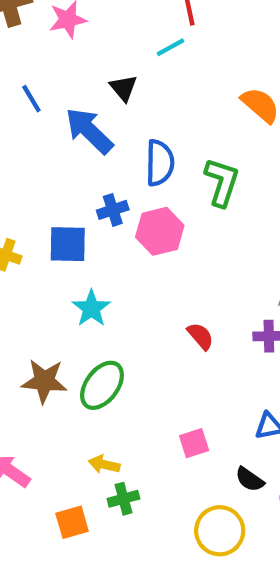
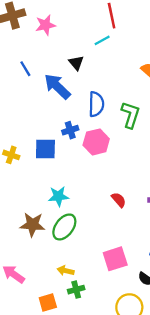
cyan star: (91, 308) -> (58, 196), moved, turned 30
pink square: (194, 443) -> (115, 259), size x1.5

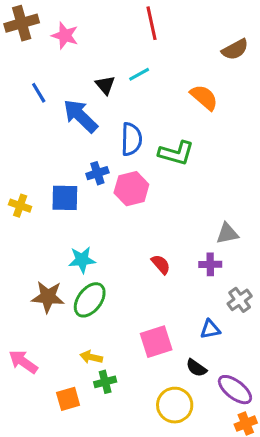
pink star: (45, 25) -> (65, 36), turned 30
cyan line: (102, 40) -> (139, 74), moved
green L-shape: (130, 115) -> (176, 153), turned 88

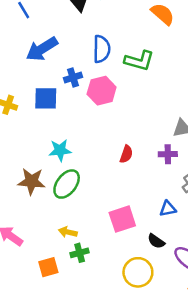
blue arrow: (80, 116) -> (42, 49), moved, turned -76
red semicircle: (161, 264) -> (126, 154), turned 60

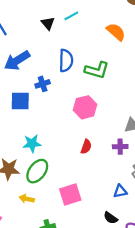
pink hexagon: (102, 91) -> (85, 107), moved
pink square: (122, 219) -> (70, 194), moved
yellow arrow: (68, 232) -> (27, 199), moved

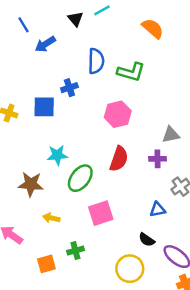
blue arrow: (17, 61) -> (45, 44), moved, size x0.7
red semicircle: (86, 147) -> (119, 159), size x1.5
green ellipse: (37, 171) -> (80, 178), moved

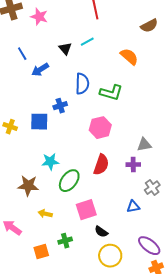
black semicircle: (147, 240) -> (101, 232), moved

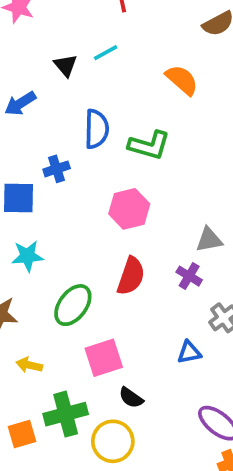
cyan star: (50, 162) -> (27, 256), moved
purple cross: (133, 165) -> (189, 276), turned 32
green cross: (65, 241) -> (66, 414), size x1.6
yellow circle: (110, 256) -> (113, 441), moved

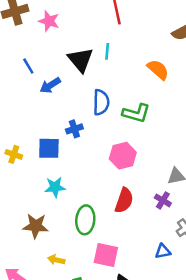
cyan line: (106, 53) -> (107, 51), turned -56
black triangle: (66, 65) -> (80, 60), size x1.6
green ellipse: (73, 305) -> (85, 220), turned -32
pink square: (104, 358) -> (106, 255), turned 30

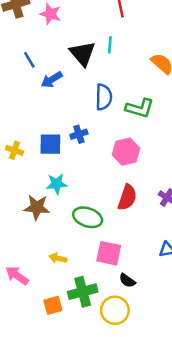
blue cross: (74, 129) -> (79, 134), moved
green ellipse: (85, 220) -> (88, 217), turned -76
brown star: (36, 226) -> (37, 207), moved

